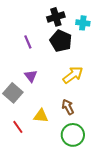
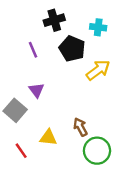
black cross: (56, 17) -> (54, 20), moved
yellow arrow: (73, 75) -> (98, 70), moved
green circle: (73, 135) -> (97, 151), moved

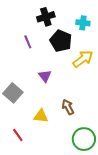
purple triangle: (36, 90) -> (45, 76), moved
red line: (21, 151) -> (18, 135), moved
green circle: (97, 151) -> (84, 139), moved

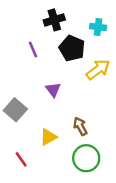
yellow triangle: (41, 116) -> (48, 137), turned -35
green circle: (84, 139) -> (86, 158), moved

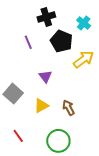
cyan cross: (98, 27) -> (84, 23), turned 32
yellow triangle: (48, 137) -> (41, 106), moved
green circle: (86, 158) -> (58, 141), moved

